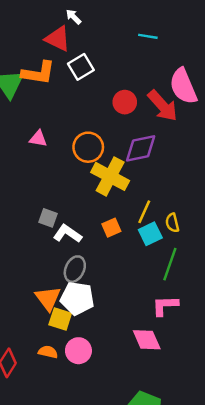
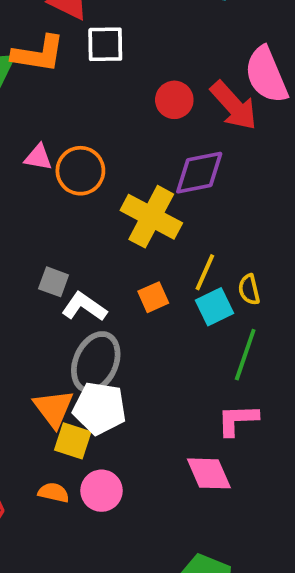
white square: (81, 67) -> (105, 44), turned 30
orange circle: (88, 147) -> (80, 171), moved
gray ellipse: (75, 269) -> (96, 362), size x1.4

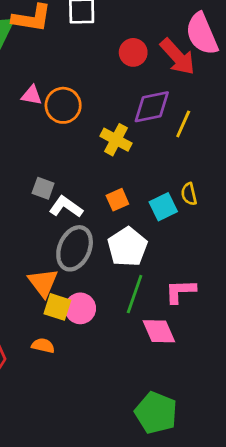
yellow cross: (151, 217) -> (116, 140), size x0.7
yellow line: (205, 272) -> (183, 124), moved
green line: (245, 355) -> (135, 294), moved
white pentagon: (100, 408) -> (127, 247), moved, turned 30
pink circle: (102, 491) -> (80, 308), moved

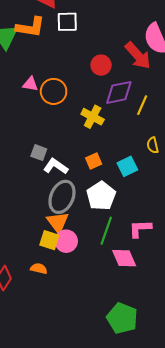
red circle: (133, 52) -> (101, 65), moved
yellow semicircle: (189, 194) -> (153, 145), moved
orange triangle: (43, 283) -> (58, 222), moved

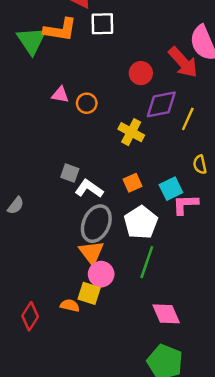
orange circle: (54, 91) -> (87, 103), size x0.7
pink L-shape: (140, 229) -> (185, 204), moved
yellow square: (49, 240) -> (89, 293), moved
pink diamond: (124, 258) -> (166, 314), moved

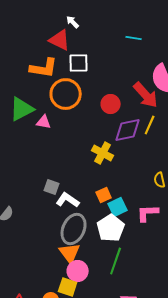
green triangle: (31, 41) -> (22, 109), moved, turned 36
orange circle: (87, 103) -> (66, 94), moved, size x1.8
yellow line: (188, 119) -> (150, 125), moved
cyan square: (171, 189) -> (118, 207), moved

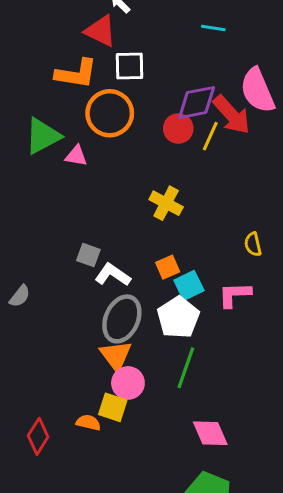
yellow line: (150, 125) -> (210, 136), moved
purple diamond: (128, 130) -> (197, 103), moved

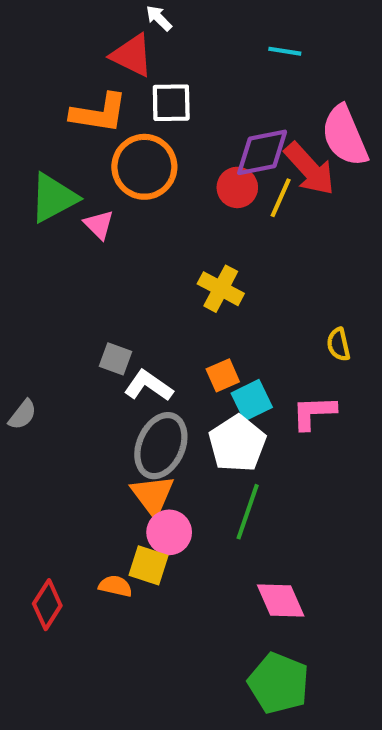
pink triangle: (76, 156) -> (99, 225), turned 35

